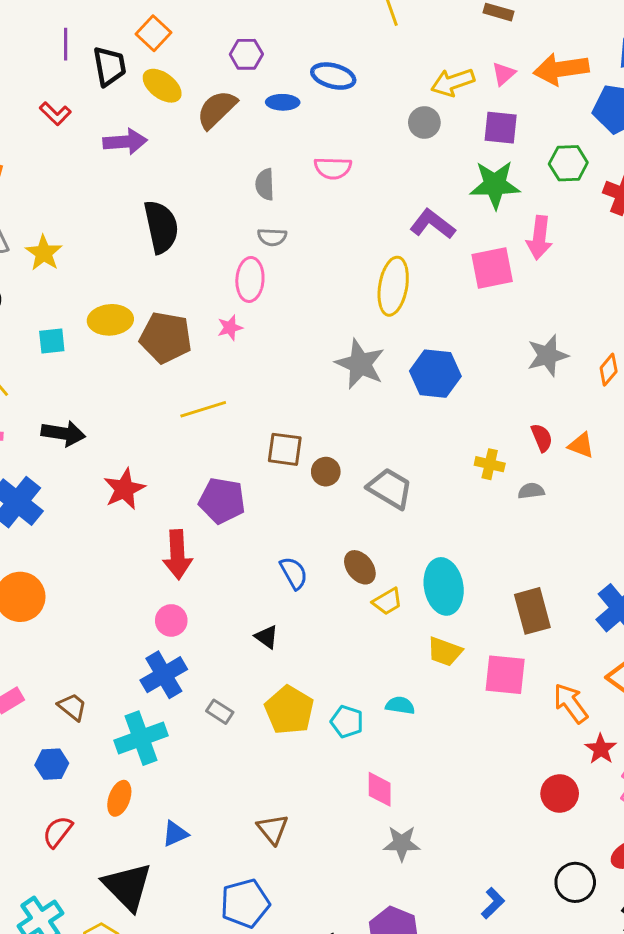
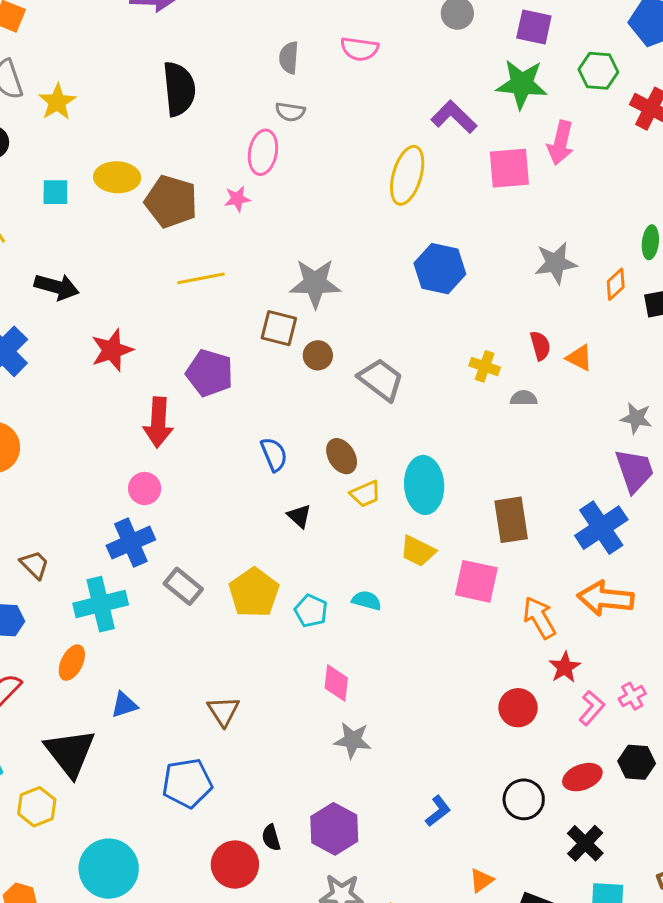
gray star: (360, 364) -> (315, 283), moved, turned -30
black triangle: (267, 637) -> (299, 516), moved
gray rectangle: (220, 712) -> (183, 586), size x1.4

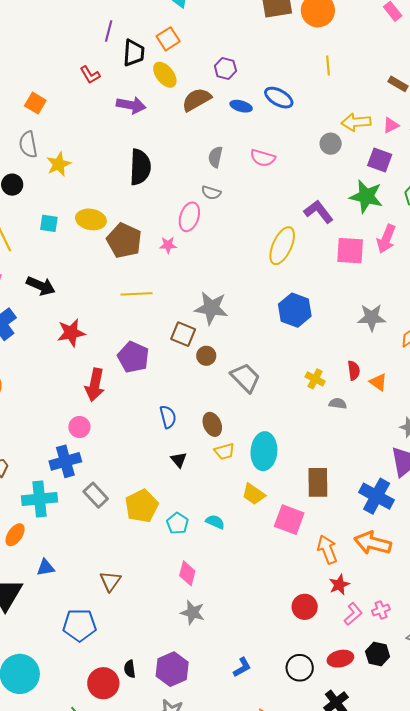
blue cross: (601, 528) -> (377, 496), turned -36

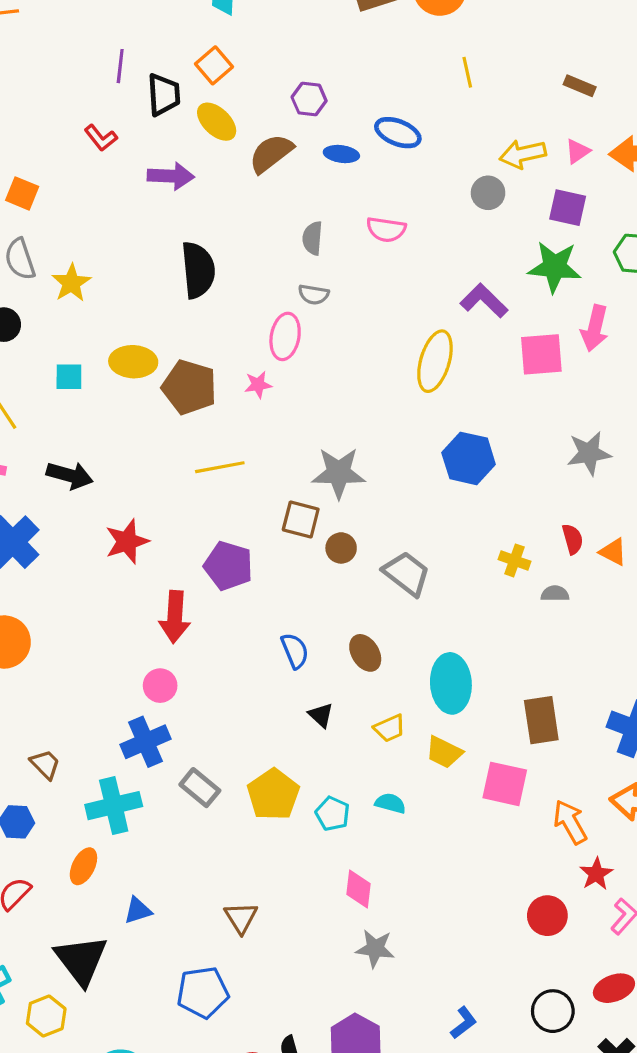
yellow trapezoid: (224, 451) -> (390, 728), moved

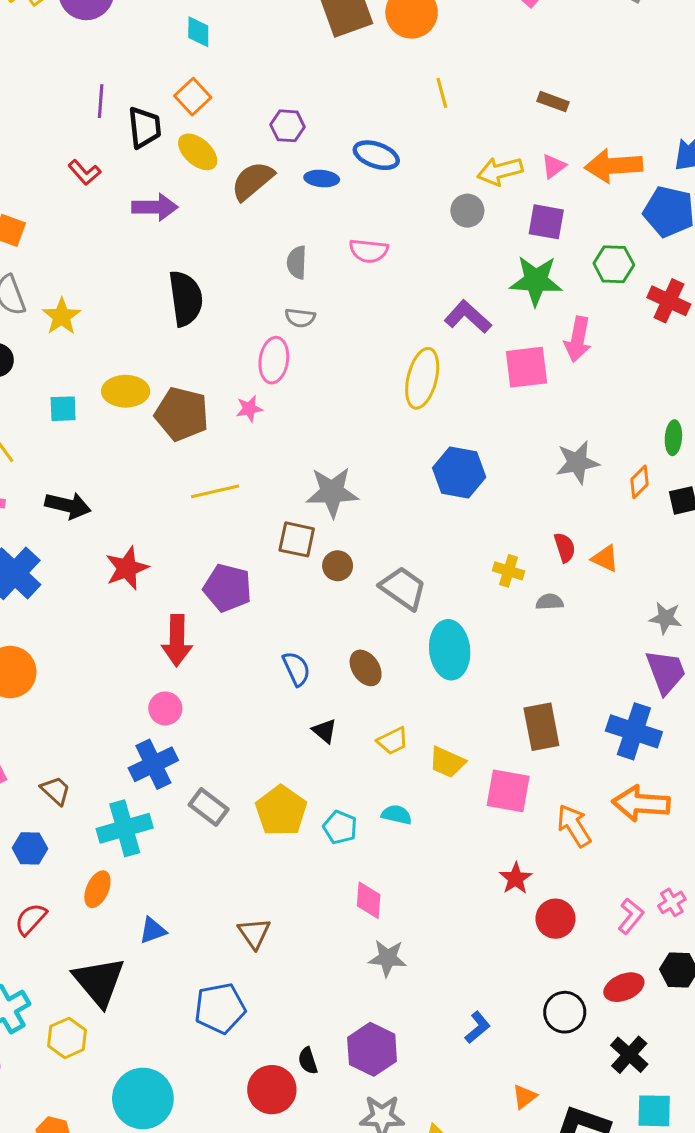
cyan ellipse: (451, 683) -> (450, 650), moved
red star: (596, 874) -> (516, 878), moved

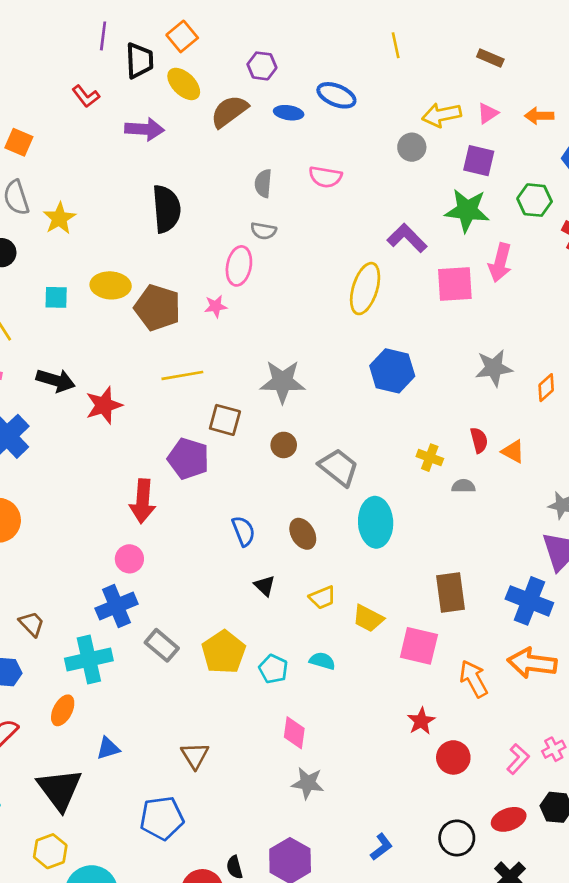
orange arrow: (614, 166) -> (539, 116), size x0.6
brown square: (297, 539) -> (225, 420), moved
red star: (127, 568) -> (104, 405), moved
yellow hexagon: (67, 1038) -> (50, 851), moved

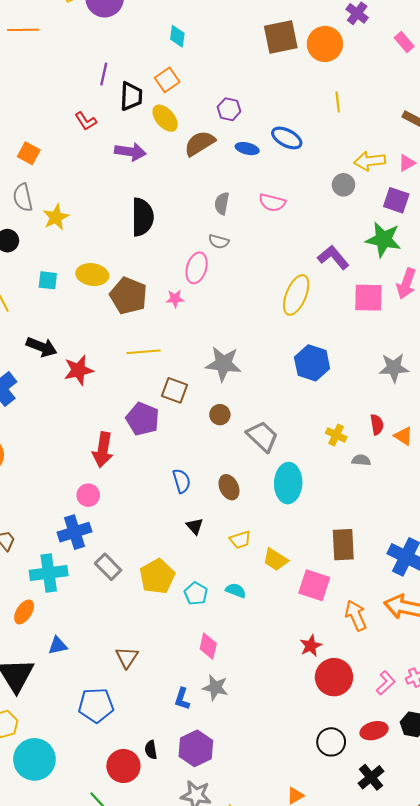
red circle: (453, 757) -> (334, 677), size x1.4
blue L-shape: (381, 847) -> (182, 699), moved, turned 140

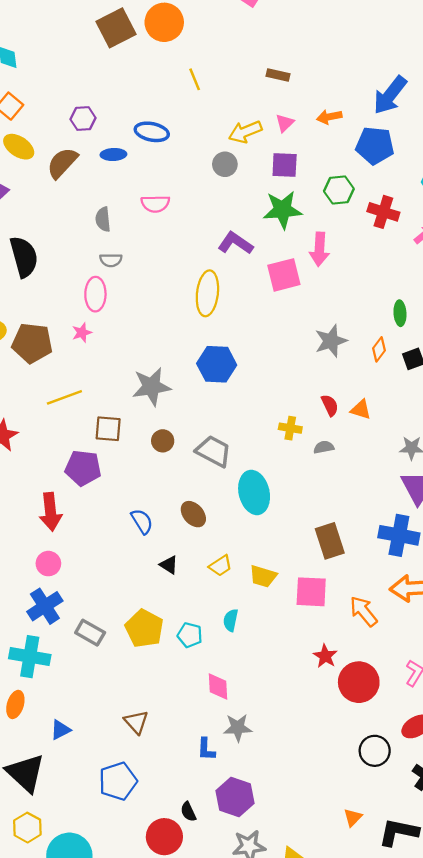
blue hexagon: (312, 363) -> (217, 364), moved
cyan cross: (49, 573) -> (30, 657), turned 33
cyan semicircle: (236, 590) -> (231, 620), turned -84

